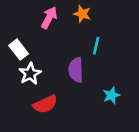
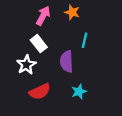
white rectangle: (19, 50) -> (39, 44), moved
cyan star: (112, 95) -> (79, 92), moved

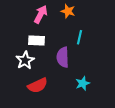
white rectangle: (39, 44) -> (37, 40), turned -49
cyan star: (79, 92) -> (83, 83), moved

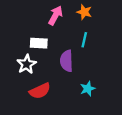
orange star: (68, 11) -> (84, 12), moved
pink arrow: (41, 14) -> (55, 15), moved

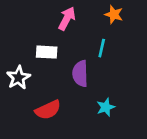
orange star: (84, 12) -> (114, 15), moved
white star: (27, 64) -> (18, 78), moved

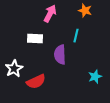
white star: (18, 78) -> (14, 69), moved
cyan star: (106, 107) -> (95, 77), moved

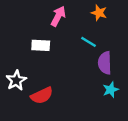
cyan line: (76, 36) -> (88, 42), turned -72
purple semicircle: (60, 55) -> (105, 63), moved

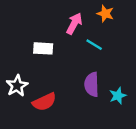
pink arrow: (58, 16) -> (74, 24), moved
purple semicircle: (105, 63) -> (92, 84), moved

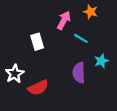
white rectangle: (43, 48) -> (37, 42), turned 70
cyan star: (118, 96) -> (101, 61), moved

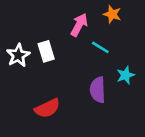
white star: (15, 74) -> (18, 55), moved

